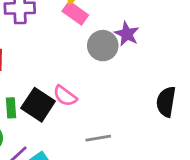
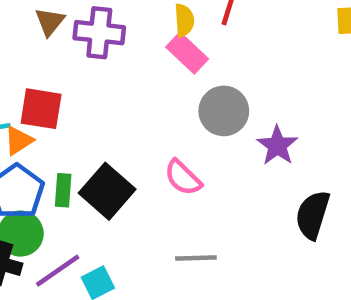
purple star: (127, 34) -> (277, 146), moved
pink semicircle: (65, 96) -> (183, 178), moved

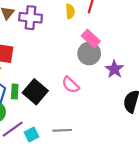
pink rectangle: (187, 53) -> (91, 39), moved
gray line: (196, 258) -> (62, 130), moved

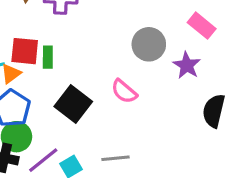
pink rectangle: (91, 39) -> (202, 26), moved
green rectangle: (15, 92) -> (48, 57), moved

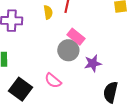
pink rectangle: (202, 26) -> (76, 37), moved
purple star: (187, 65) -> (93, 63), turned 30

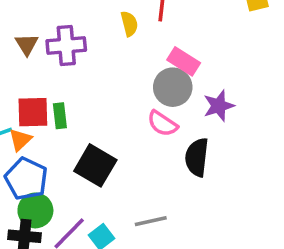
pink semicircle: (53, 81) -> (162, 124), moved
black semicircle: (111, 92) -> (197, 157), moved

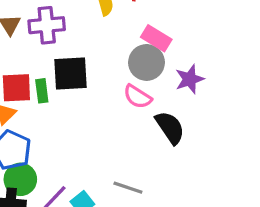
black semicircle: (197, 157) -> (170, 127), turned 140
black square: (95, 165) -> (71, 73), moved, turned -33
gray line: (151, 221) -> (128, 188), turned 32

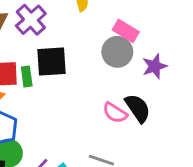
purple cross: (47, 25) -> (31, 20), turned -36
pink semicircle: (137, 97) -> (115, 113), moved

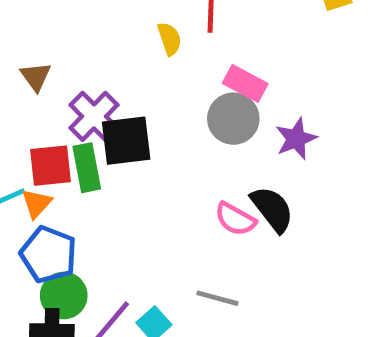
purple cross: (31, 20) -> (94, 116), moved
green rectangle: (27, 77) -> (87, 168), size x1.4

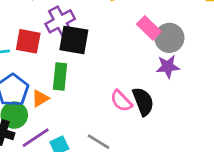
gray circle: (233, 119) -> (169, 38), moved
green rectangle: (87, 168) -> (60, 77), moved
orange triangle: (37, 203) -> (40, 98), moved

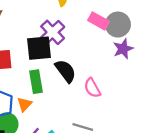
purple cross: (60, 21) -> (53, 32), moved
pink semicircle: (121, 101) -> (92, 88), turned 30
black semicircle: (143, 101) -> (65, 71), moved

